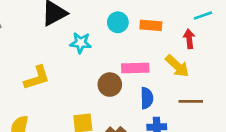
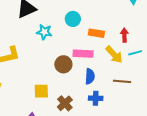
cyan line: (203, 15) -> (135, 53), moved
orange rectangle: (151, 25) -> (96, 33), moved

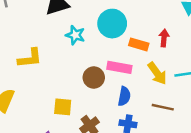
cyan circle: (73, 19) -> (112, 24), size x1.5
red arrow: (124, 35) -> (164, 38), moved

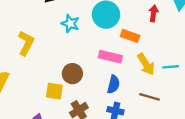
red arrow: (164, 38) -> (154, 13), moved
yellow L-shape: (30, 58) -> (26, 43), turned -60
brown circle: (94, 78) -> (72, 74), moved

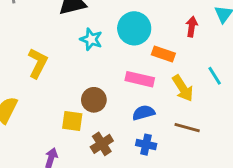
cyan line: (171, 67) -> (215, 76), moved, turned 63
blue semicircle: (113, 84) -> (144, 113), turned -120

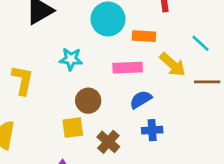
cyan star: (91, 39) -> (71, 59), moved
brown line: (187, 128) -> (207, 82), moved

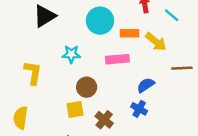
cyan line: (200, 43) -> (172, 15), moved
yellow arrow: (173, 65) -> (156, 42), moved
blue semicircle: (141, 100) -> (146, 85), moved
blue cross: (152, 130) -> (139, 109), turned 35

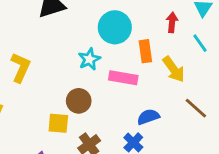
orange rectangle: (130, 33) -> (145, 51), turned 66
cyan star: (71, 54) -> (89, 59), moved, turned 30
brown line: (182, 68) -> (196, 108), turned 30

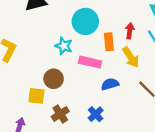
red arrow: (172, 22) -> (130, 31), moved
cyan star: (89, 59) -> (64, 46), turned -30
blue semicircle: (148, 117) -> (110, 84), moved

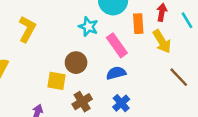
pink rectangle: (90, 62) -> (117, 45), turned 40
blue semicircle: (110, 84) -> (116, 73), moved

